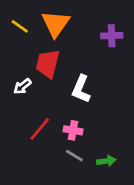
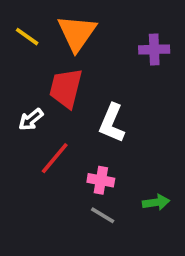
red line: (40, 129) -> (55, 158), moved
green arrow: (106, 161) -> (156, 202), moved

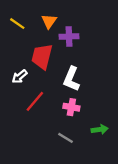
orange triangle: (77, 33) -> (49, 21), size x0.6
purple cross: (154, 49) -> (69, 37), moved
pink cross: (101, 180) -> (71, 107), moved

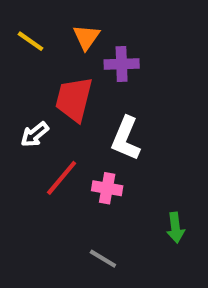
pink cross: (71, 107) -> (107, 188), moved
green arrow: (100, 130) -> (175, 228), turned 91
gray line: (65, 138) -> (103, 259), moved

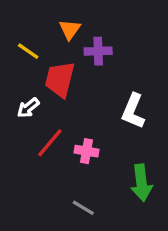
yellow line: (30, 41) -> (28, 51), moved
white L-shape: (126, 139) -> (133, 111), moved
green arrow: (175, 228) -> (142, 183), size x1.5

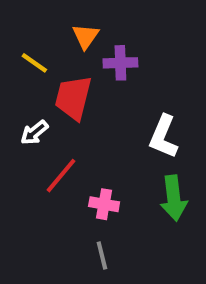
pink cross: (87, 151) -> (104, 204), moved
green arrow: (142, 183) -> (174, 198), moved
gray line: (83, 208) -> (102, 255), turned 45

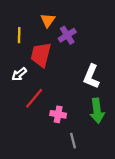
yellow line: (34, 63) -> (19, 35), turned 56
purple cross: (120, 63) -> (67, 35), turned -30
gray line: (102, 255) -> (73, 141), moved

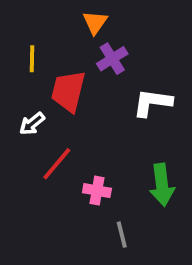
orange triangle: (48, 20) -> (95, 22), moved
white L-shape: (91, 76) -> (152, 103), moved, turned 75

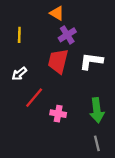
orange triangle: (95, 22) -> (57, 13), turned -35
red trapezoid: (68, 91) -> (58, 61), moved
gray line: (122, 235) -> (97, 143), moved

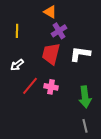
pink cross: (58, 114) -> (51, 87), moved

